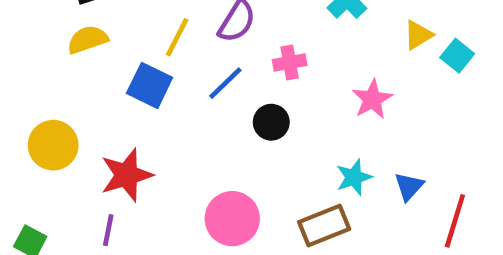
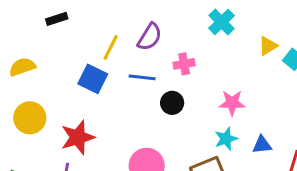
yellow semicircle: (88, 40) -> (22, 67), moved
blue line: (225, 83) -> (142, 77), turned 50
pink star: (372, 99) -> (232, 103), moved, turned 30
blue triangle: (409, 186) -> (262, 145), turned 42

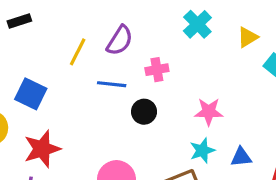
yellow triangle: (268, 46) -> (248, 37), moved
blue square: (93, 79) -> (31, 94), moved

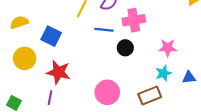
pink cross: (157, 70) -> (134, 20), size x1.5
red star: (42, 149) -> (58, 72), turned 30

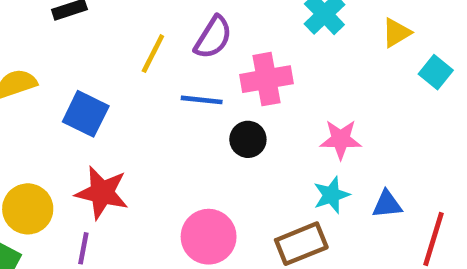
yellow circle: (25, 58) -> (28, 209), moved

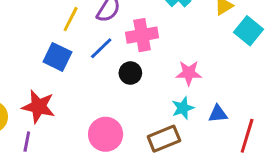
cyan square: (436, 72) -> (248, 31), size x1.4
blue line: (202, 100) -> (101, 48), turned -50
blue square: (86, 114) -> (57, 57), moved

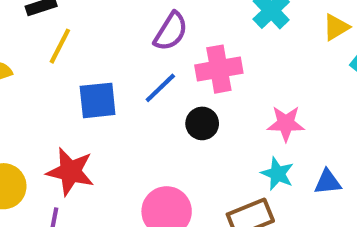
yellow line: (71, 19) -> (60, 46), moved
blue square: (57, 57) -> (98, 100), turned -32
cyan star: (183, 108) -> (277, 174), turned -30

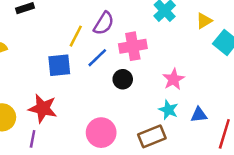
yellow line: (60, 46) -> (76, 36), moved
pink star: (286, 123) -> (174, 79), turned -30

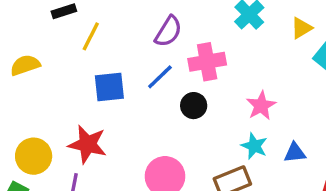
yellow line: (76, 36) -> (91, 36), moved

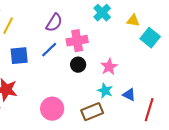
yellow triangle: (301, 28) -> (133, 21), turned 40
black circle: (194, 106) -> (78, 65), moved
blue triangle: (295, 153) -> (129, 95), turned 32

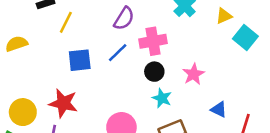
yellow triangle: (133, 21) -> (224, 16), turned -32
cyan star: (105, 91) -> (162, 98), moved

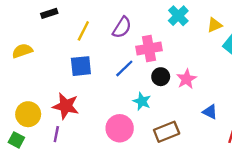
yellow line: (66, 22) -> (83, 31), moved
blue line: (118, 53) -> (124, 68), moved
black circle: (154, 72) -> (161, 77), moved
cyan star: (162, 98) -> (142, 101), moved

